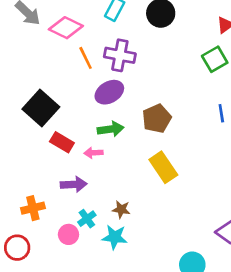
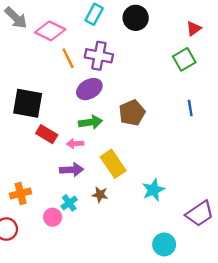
black square: (41, 108) -> (28, 103), turned -32
yellow rectangle: (163, 167) -> (113, 164), moved
purple arrow: (74, 184) -> (72, 170), moved
cyan star: (115, 237) -> (153, 190), moved, turned -30

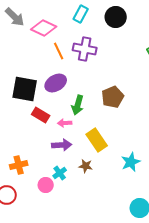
purple ellipse: (89, 89) -> (56, 83), moved
green arrow: (91, 122) -> (78, 105), turned 114

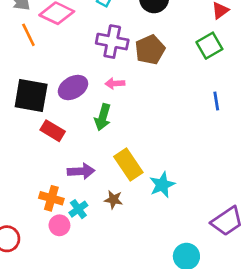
orange line: (59, 51) -> (28, 35), moved
brown pentagon: (113, 97) -> (150, 50), moved
pink arrow: (65, 123) -> (115, 83), moved
cyan star: (131, 162) -> (162, 185), moved
orange cross: (19, 165) -> (51, 198), moved, turned 30

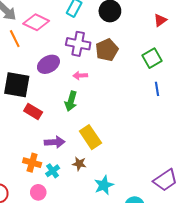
green square: (209, 46) -> (152, 58), moved
purple ellipse: (73, 87) -> (48, 64), moved
cyan star: (162, 185) -> (104, 185), moved
pink circle: (59, 225) -> (38, 192), moved

